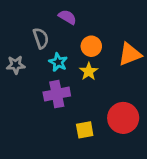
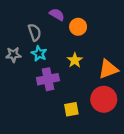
orange circle: (91, 46) -> (78, 27), moved
orange triangle: (130, 54) -> (108, 69), moved
cyan star: (58, 62) -> (39, 54), moved

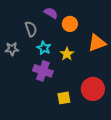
cyan star: (39, 54) -> (44, 48), moved
orange triangle: (108, 69) -> (97, 43), moved
purple cross: (48, 79) -> (43, 71), turned 30

